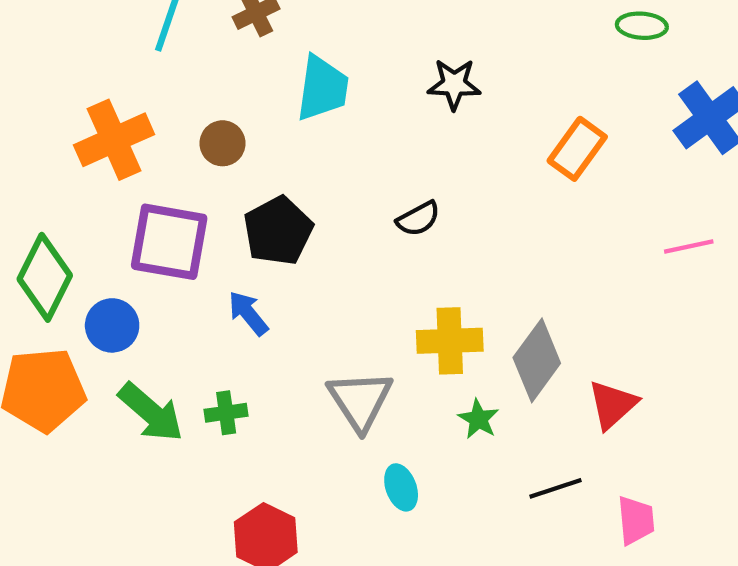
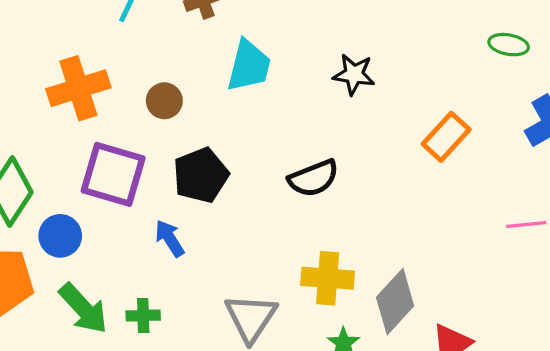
black semicircle: (418, 219) -> (313, 178), size x1.4

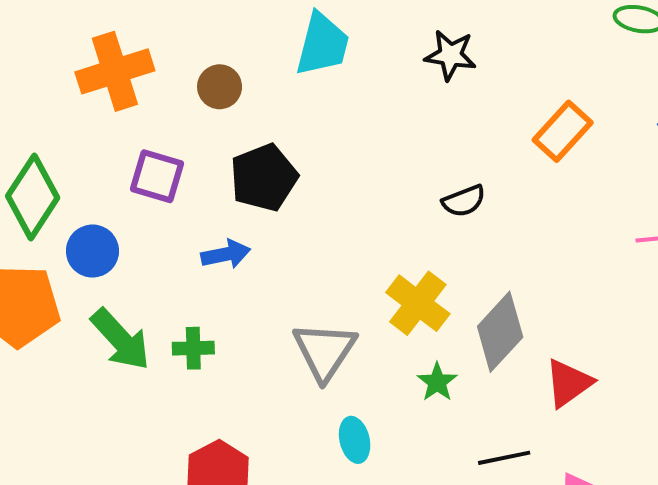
purple square: (113, 174) -> (157, 176), size x0.7
black semicircle: (313, 178) -> (464, 201), moved, size x0.7
blue arrow: (170, 238) -> (226, 254), turned 111
yellow cross: (328, 278) -> (418, 303), turned 33

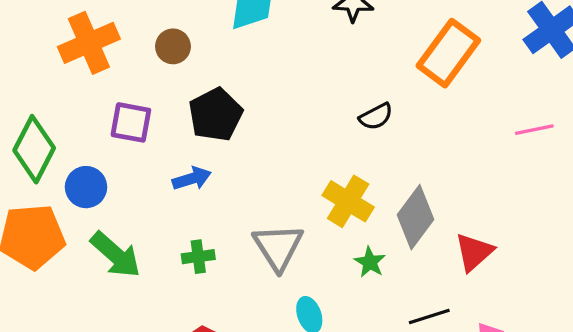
orange rectangle: (563, 131) -> (448, 53), size x1.4
green cross: (193, 348) -> (198, 257), moved

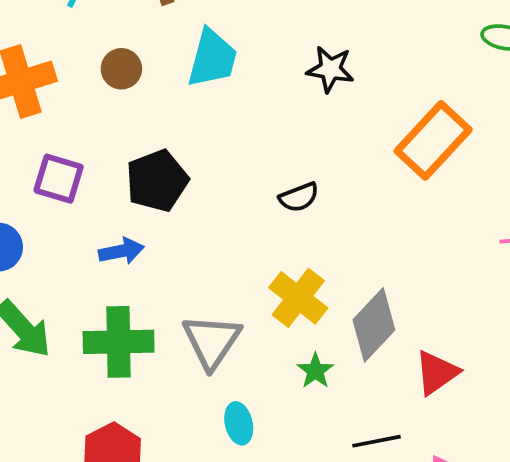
brown circle: (173, 46) -> (121, 69), moved
black semicircle: (376, 117) -> (299, 197), moved
green cross: (198, 257) -> (119, 342), size x1.8

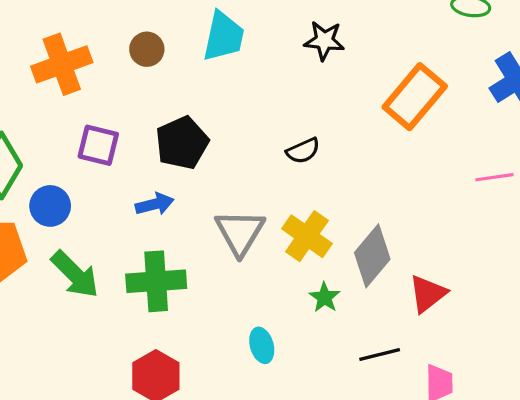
gray triangle: (212, 341) -> (240, 232), moved

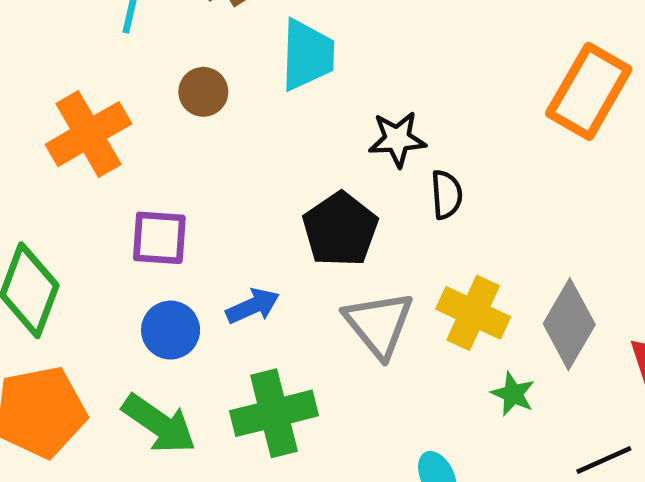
black star: (324, 41) -> (397, 139), moved
black pentagon: (182, 143) -> (340, 229), moved
black semicircle: (303, 151) -> (447, 195), turned -60
blue circle: (50, 206) -> (171, 330), moved

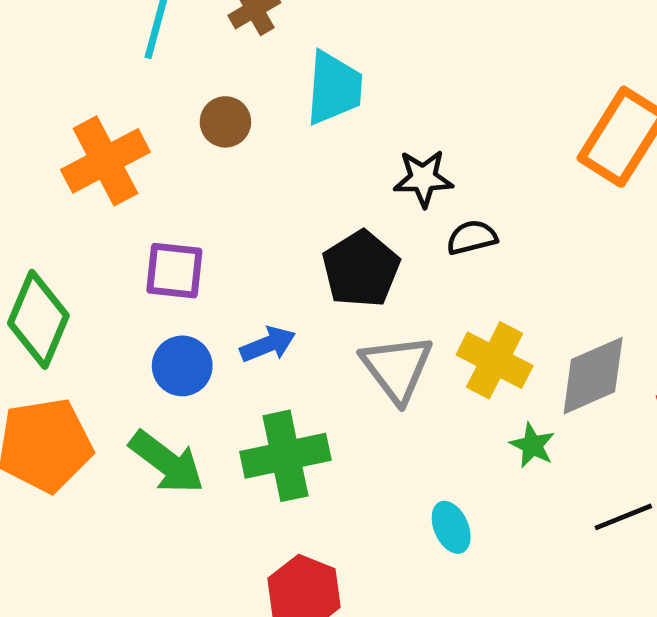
black semicircle: (447, 195) -> (472, 237), turned -102
gray diamond: (569, 324) -> (593, 376), turned 34

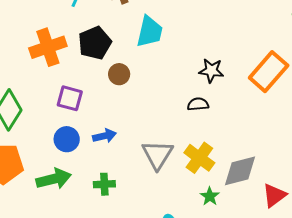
brown circle: (225, 122) -> (119, 74), moved
black star: (423, 178) -> (211, 71), moved
black pentagon: (361, 269) -> (95, 43), moved
green cross: (285, 456) -> (104, 184), size x0.6
green arrow: (167, 462) -> (54, 179), turned -60

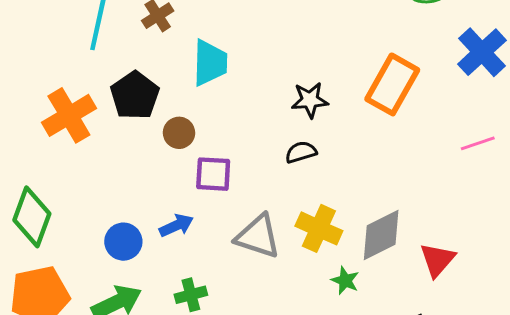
purple square: (70, 98) -> (213, 174), moved
gray triangle: (157, 155) -> (258, 236), turned -32

